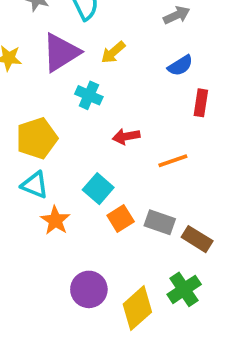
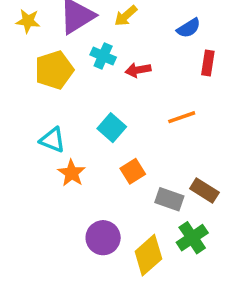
red arrow: (126, 136) -> (138, 70), moved
yellow pentagon: (37, 138) -> (54, 70), moved
cyan square: (98, 189) -> (112, 128), moved
gray rectangle: (160, 222) -> (169, 199), moved

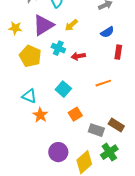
yellow pentagon: (54, 70) -> (30, 56), turned -30

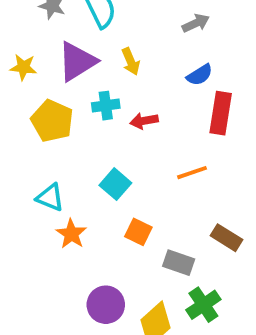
yellow arrow: (71, 25) -> (131, 61), turned -72
cyan cross: (58, 48) -> (106, 106), turned -32
red rectangle: (118, 52) -> (221, 113), size x1.5
orange square: (75, 114) -> (138, 232), turned -32
brown rectangle: (116, 125) -> (226, 238), moved

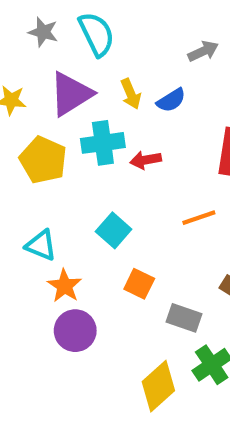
blue semicircle: (200, 75) -> (171, 100), moved
cyan cross: (106, 106) -> (103, 143), size x1.4
purple circle: (106, 305) -> (75, 331), moved

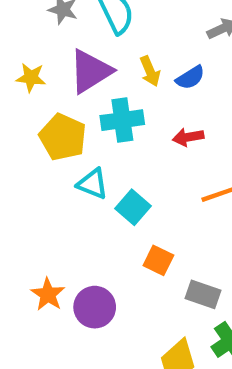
red arrow: (146, 160) -> (188, 137), moved
cyan triangle: (41, 245) -> (93, 184), moved
orange star: (65, 286) -> (48, 294), moved

